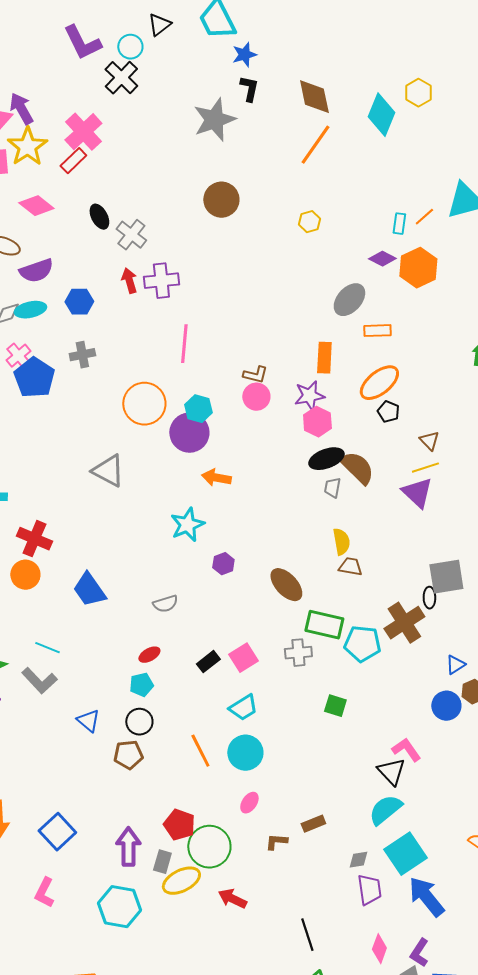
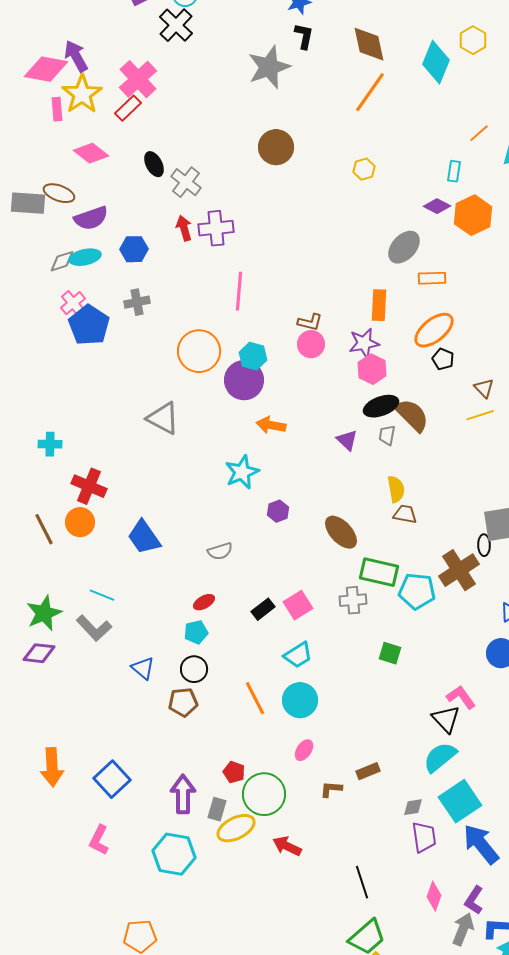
orange line: (424, 217) -> (479, 133), moved
purple triangle: (417, 493) -> (347, 440), moved, size x0.7
red pentagon: (179, 825) -> (234, 772), size x0.7

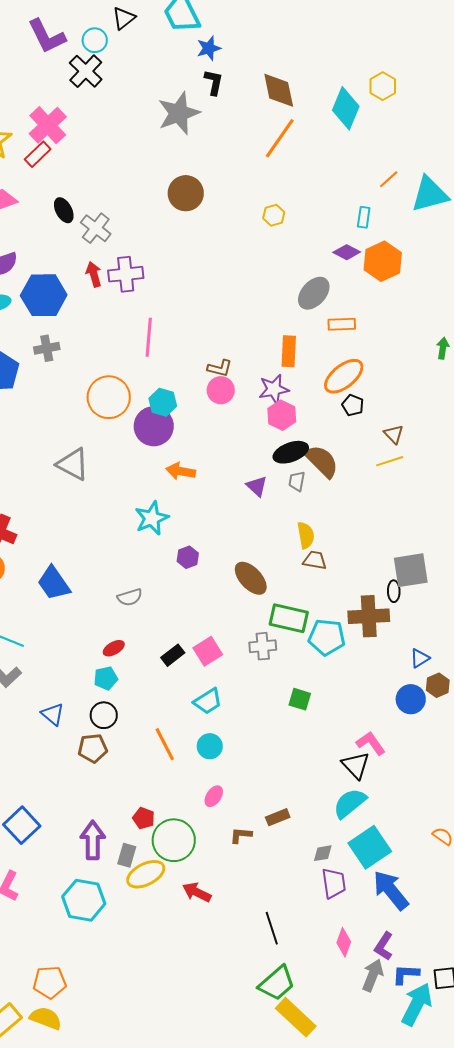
blue hexagon: (134, 249) -> (44, 295), size x1.6
brown cross: (459, 570) -> (369, 616), turned 30
cyan circle: (300, 700) -> (210, 746), size x0.7

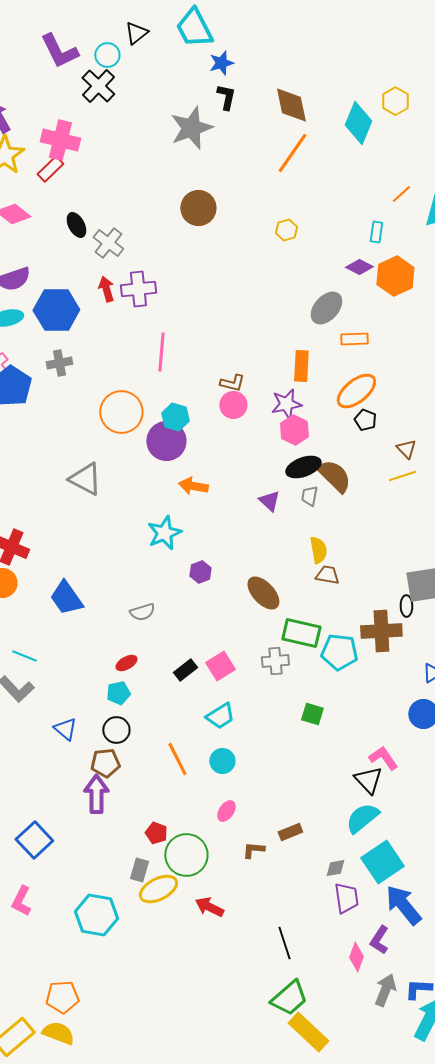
pink cross: (48, 125) -> (60, 140), turned -33
purple arrow: (93, 840) -> (96, 794), moved
purple L-shape: (384, 946) -> (379, 940), moved

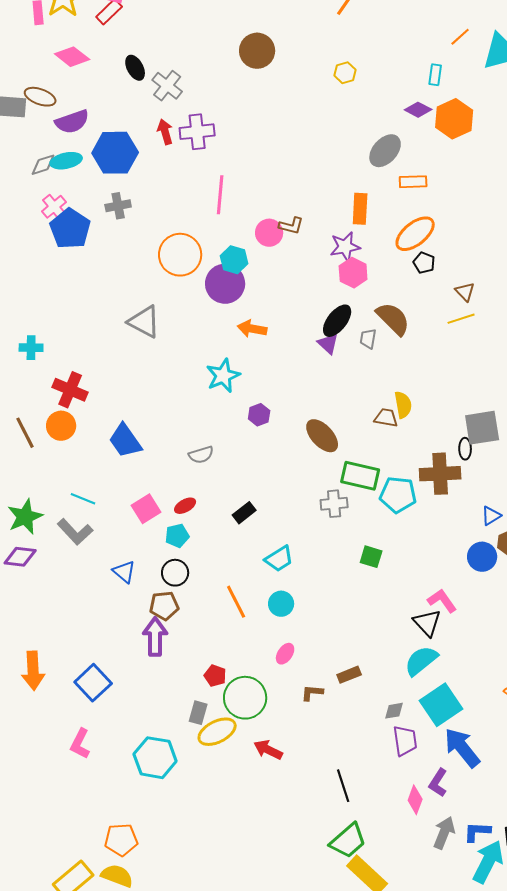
pink circle: (233, 405) -> (269, 233), moved
black ellipse: (303, 467) -> (337, 321), moved, turned -32
yellow semicircle: (318, 550) -> (403, 405), moved
pink square: (220, 666) -> (146, 509), moved

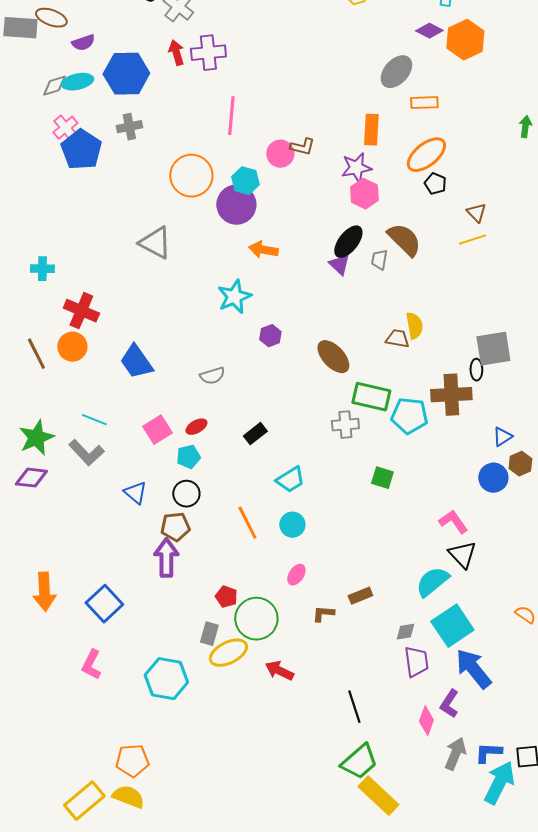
purple semicircle: (72, 122) -> (83, 43), size x0.7
black triangle: (427, 623) -> (462, 555), moved

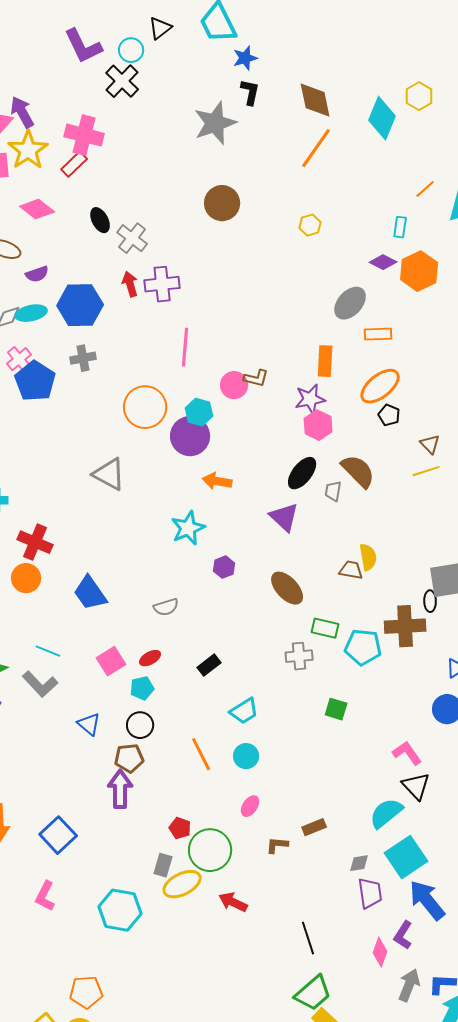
purple triangle: (339, 265) -> (284, 517), moved, size x1.4
green rectangle: (371, 397) -> (325, 628), size x0.7

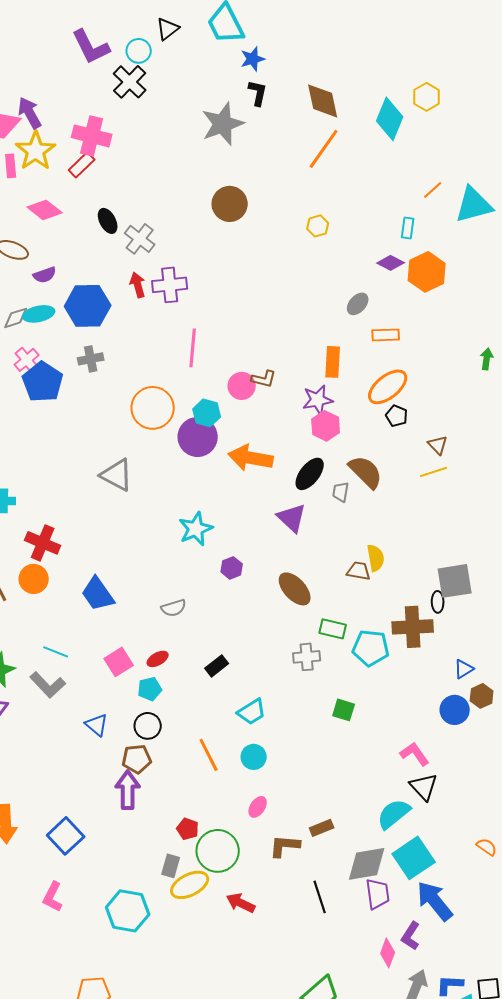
gray ellipse: (350, 303) -> (358, 304), size x0.7
orange arrow: (217, 481) -> (251, 458), moved, size x1.5
brown L-shape: (277, 845) -> (285, 846), size x1.4
gray diamond: (359, 863) -> (367, 864), size x2.0
black line: (308, 938) -> (320, 897), moved

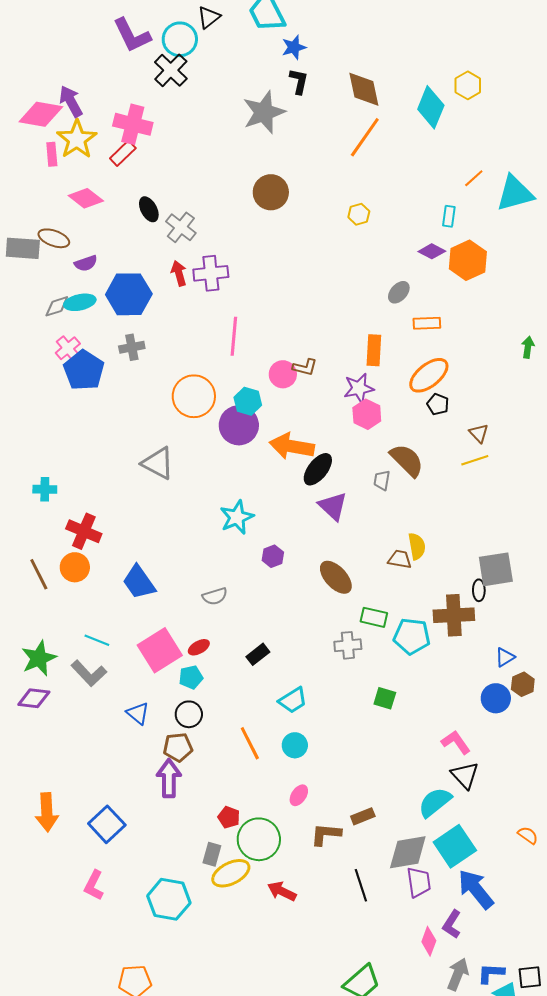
cyan circle: (139, 51) -> (180, 39), size x1.4
black ellipse: (310, 474) -> (318, 469), moved
pink square: (119, 662) -> (160, 650), size x1.5

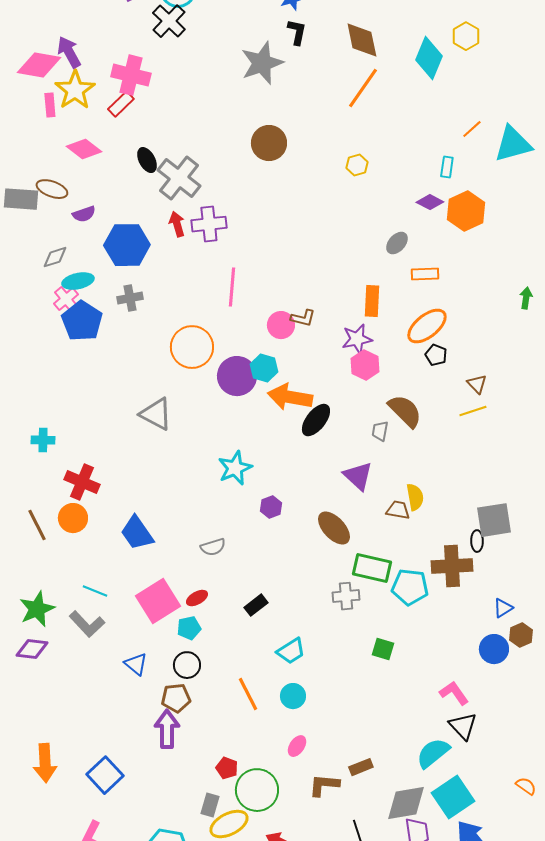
gray cross: (181, 227) -> (179, 178), size x1.4
cyan ellipse: (80, 302) -> (78, 281), moved
cyan hexagon: (248, 401) -> (264, 368), moved
purple triangle: (333, 506) -> (358, 476), moved
green rectangle: (374, 617) -> (372, 568), size x1.4

